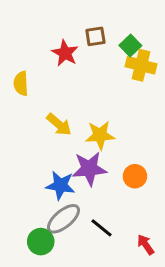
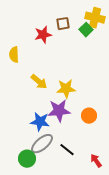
red star: (65, 53) -> (43, 35), turned 30
yellow cross: (141, 65) -> (95, 18), moved

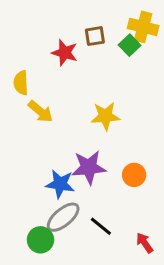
red star: (43, 35) -> (65, 53), turned 30
yellow arrow: (39, 82) -> (40, 112), moved
yellow star: (66, 89) -> (105, 116), moved

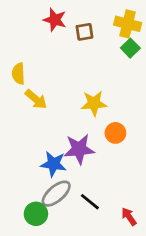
green square: (130, 45) -> (130, 48), moved
red star: (65, 53) -> (55, 20), moved
orange circle: (134, 175) -> (115, 133), moved

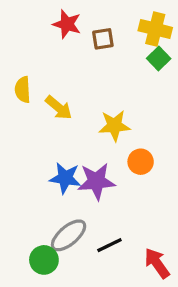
yellow arrow: (36, 99) -> (59, 108), moved
blue star: (53, 164) -> (65, 178), moved
black line: (90, 202) -> (109, 245), turned -65
red arrow: (129, 217) -> (157, 263), size x1.4

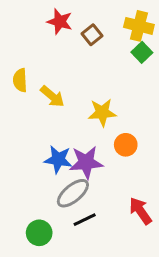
brown square: (103, 39) -> (92, 35), turned -30
gray ellipse: (69, 235) -> (73, 193), moved
black line: (109, 245) -> (85, 220), moved
red arrow: (157, 263) -> (140, 211), moved

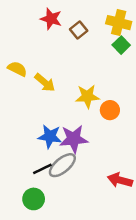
yellow semicircle: (20, 80) -> (17, 69), turned 120
orange circle: (126, 145) -> (110, 110), moved
red arrow: (140, 211) -> (120, 180), turned -40
black line: (85, 220) -> (42, 169), moved

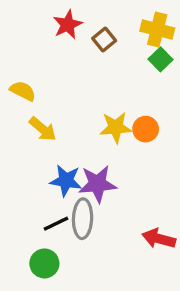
red star: (51, 19) -> (68, 25), turned 30
yellow arrow: (45, 83) -> (43, 129), moved
orange circle: (110, 110) -> (146, 129), moved
gray ellipse: (62, 165) -> (83, 219), turned -48

